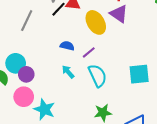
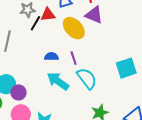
purple line: (89, 52) -> (74, 58), turned -56
cyan arrow: (68, 72) -> (58, 81), size x1.6

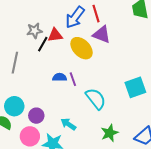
purple line: (74, 58) -> (73, 79), moved
cyan arrow: (58, 81) -> (68, 124), moved, size x0.7
purple circle: (19, 92) -> (36, 116), moved

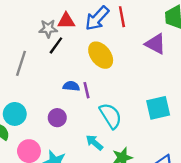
purple triangle: (102, 34) -> (155, 44), moved
red triangle: (55, 35) -> (66, 21), moved
purple circle: (36, 116) -> (57, 118), moved
cyan arrow: (68, 124) -> (94, 143), moved

